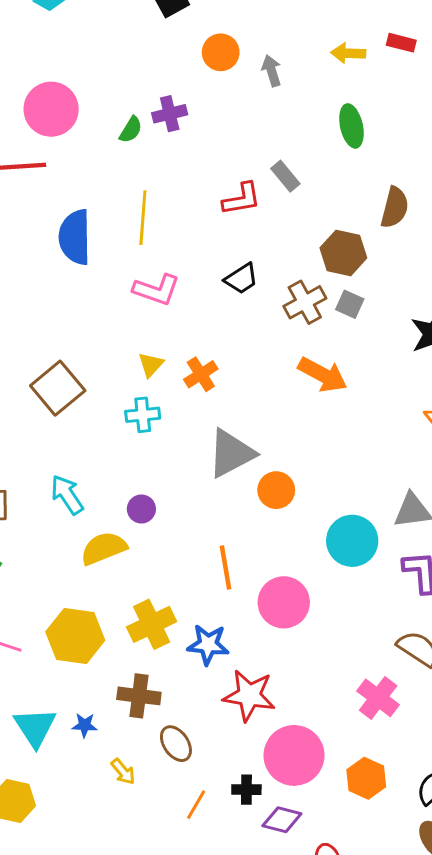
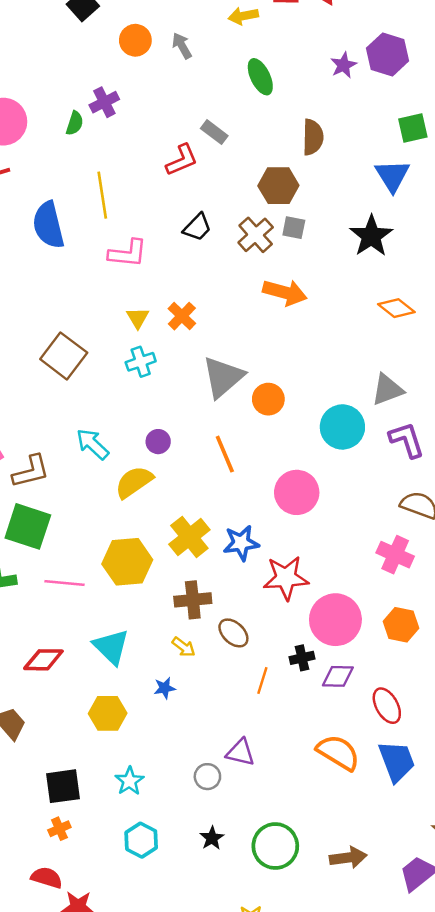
orange line: (225, 568) -> (225, 454), moved
blue star: (85, 725) -> (165, 688), moved
yellow arrow: (123, 772) -> (184, 647), moved

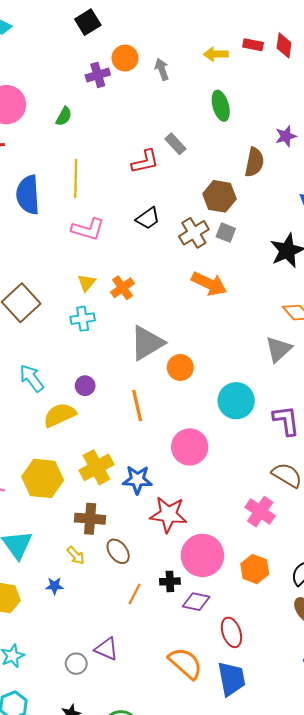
purple star: (344, 65) -> (286, 136), moved
purple cross: (104, 102) -> (98, 75), moved
gray triangle: (387, 390) -> (279, 349), moved, turned -32

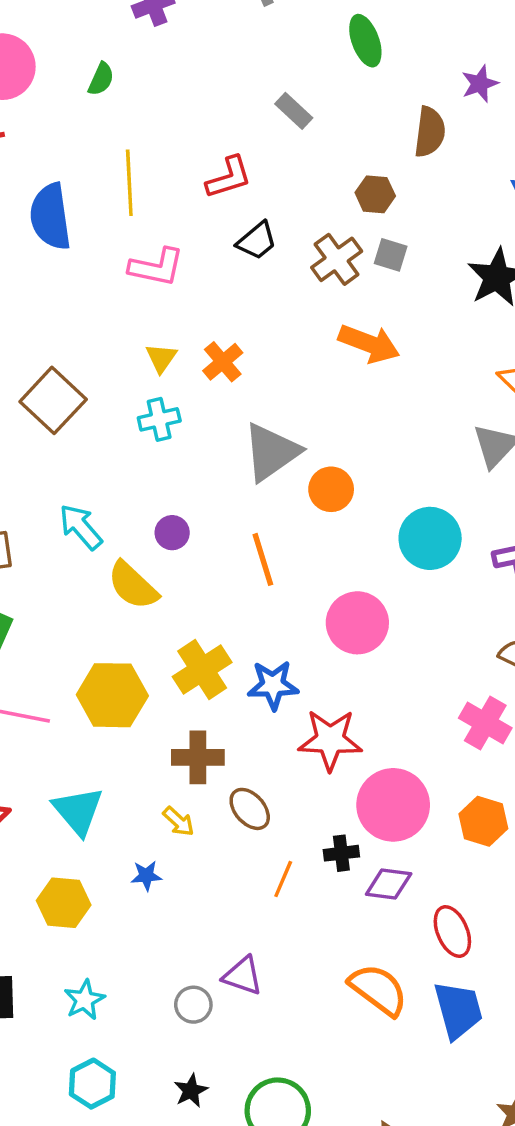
red L-shape: (145, 162) -> (229, 177), moved
brown hexagon: (219, 196) -> (375, 194), size x0.7
yellow semicircle: (60, 415) -> (133, 586), turned -108

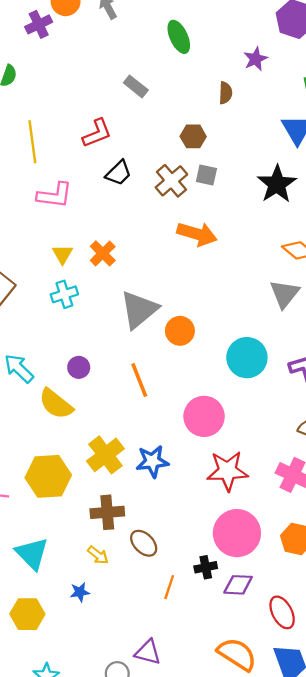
brown semicircle: (430, 132) -> (225, 93), size x0.7
red star: (330, 740) -> (227, 471), moved

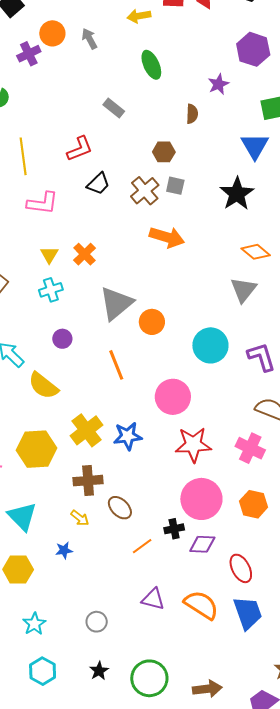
purple circle: (79, 367) -> (62, 339), moved
orange line: (169, 587) -> (142, 546), turned 35
purple triangle: (148, 652) -> (153, 599), moved

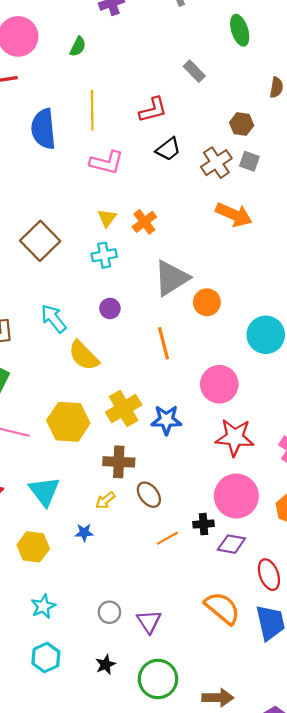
yellow arrow: (80, 518) -> (105, 500), turned 96
purple triangle: (153, 599) -> (149, 621), moved, turned 35

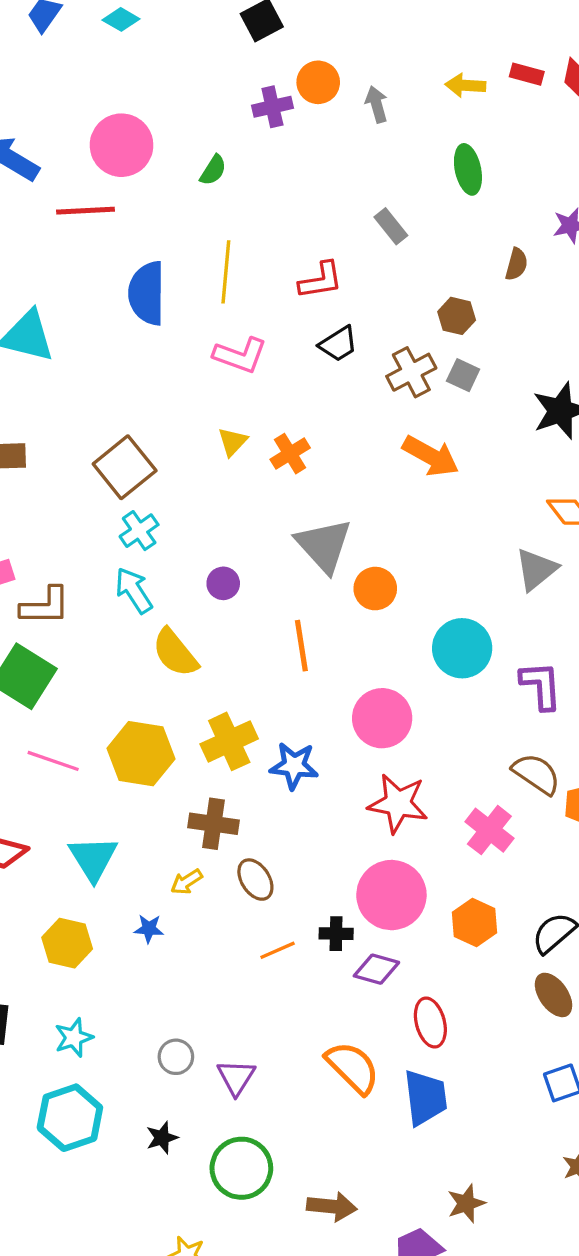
cyan cross: (104, 255) -> (139, 531), moved, turned -30
gray triangle: (172, 278) -> (324, 545), turned -45
cyan hexagon: (46, 658) -> (70, 1118), size x1.4

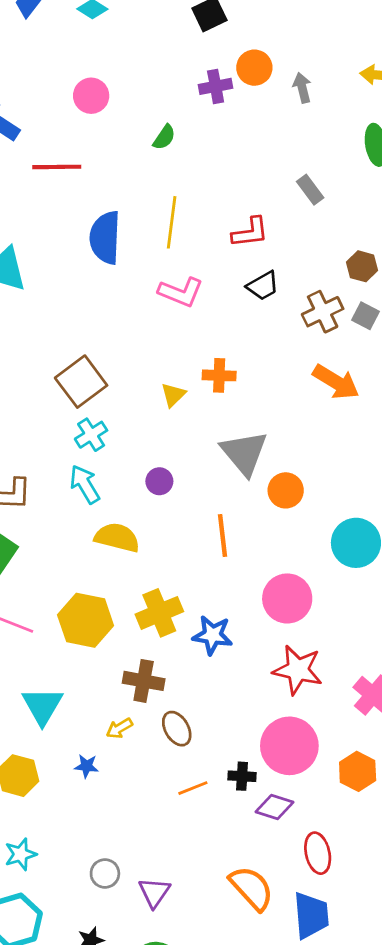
pink circle: (122, 145) -> (91, 96), moved, size x0.7
yellow triangle: (232, 442) -> (173, 395), moved
orange cross: (290, 454) -> (219, 375), turned 32
yellow semicircle: (175, 653) -> (117, 537), turned 141

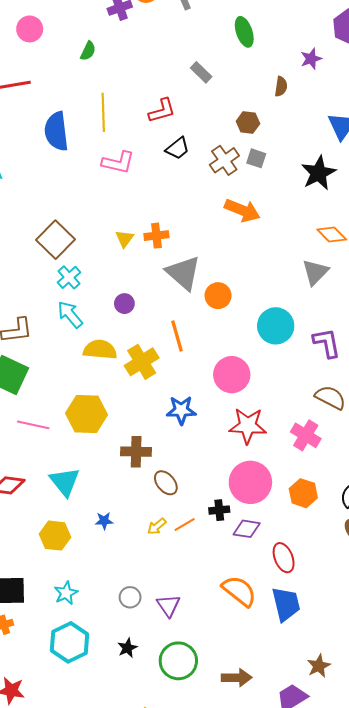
orange cross: (219, 375) -> (156, 236), moved
yellow cross: (159, 613) -> (142, 362), moved
yellow arrow: (119, 728) -> (157, 526), moved

